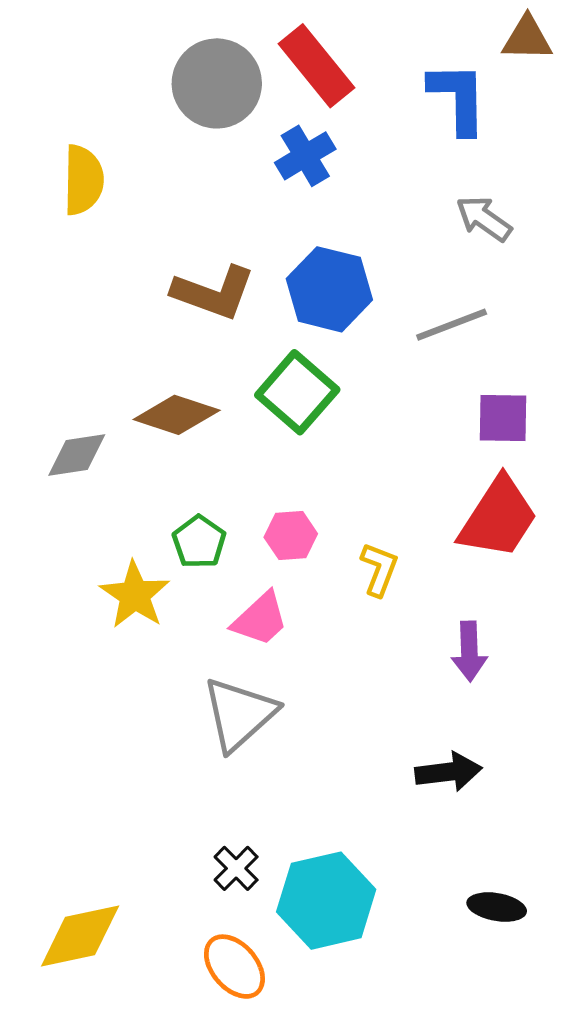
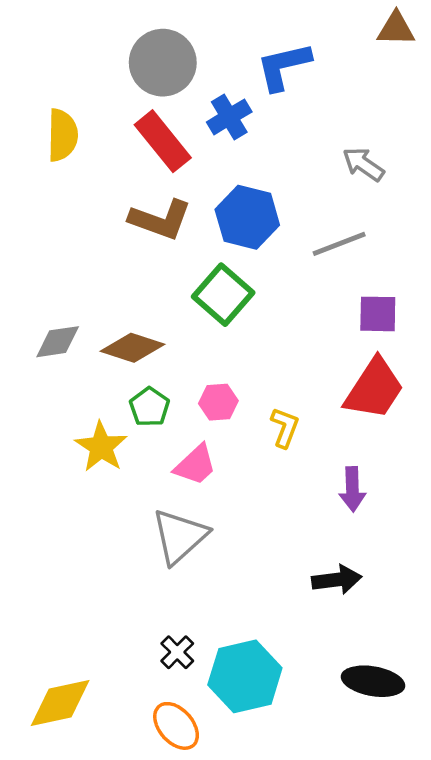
red rectangle: (316, 66) -> (163, 141), moved
blue L-shape: (458, 98) -> (284, 66), moved, turned -102
brown diamond: (177, 415) -> (133, 348), moved
black ellipse: (497, 907) -> (373, 681), size x1.4

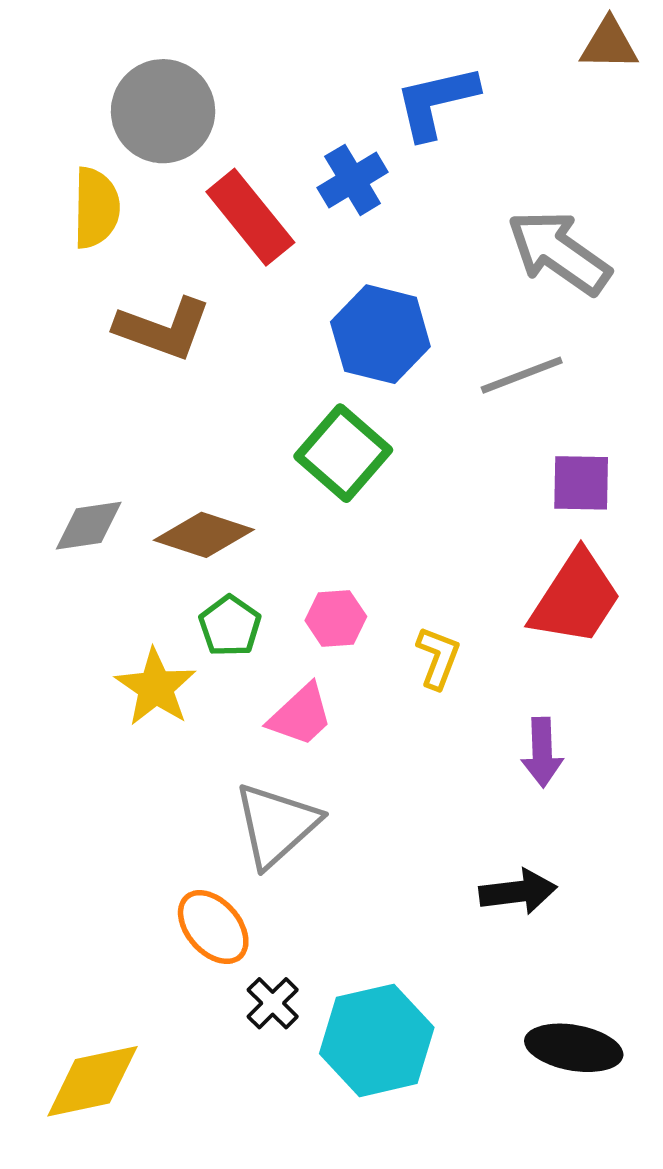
gray circle: (163, 63) -> (163, 111), moved
gray arrow: (363, 164) -> (559, 252), size x1.6
brown L-shape: (160, 220) -> (163, 329), moved
orange ellipse: (176, 726) -> (213, 927), moved

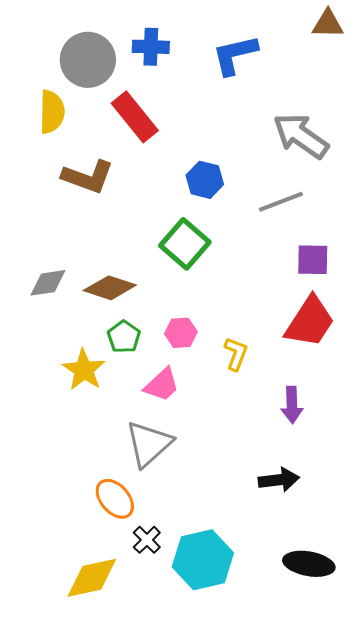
blue cross: (353, 180) -> (151, 47), moved, turned 33
blue hexagon: (380, 334) -> (205, 180), size x0.7
yellow diamond: (92, 1081) -> (92, 578), moved

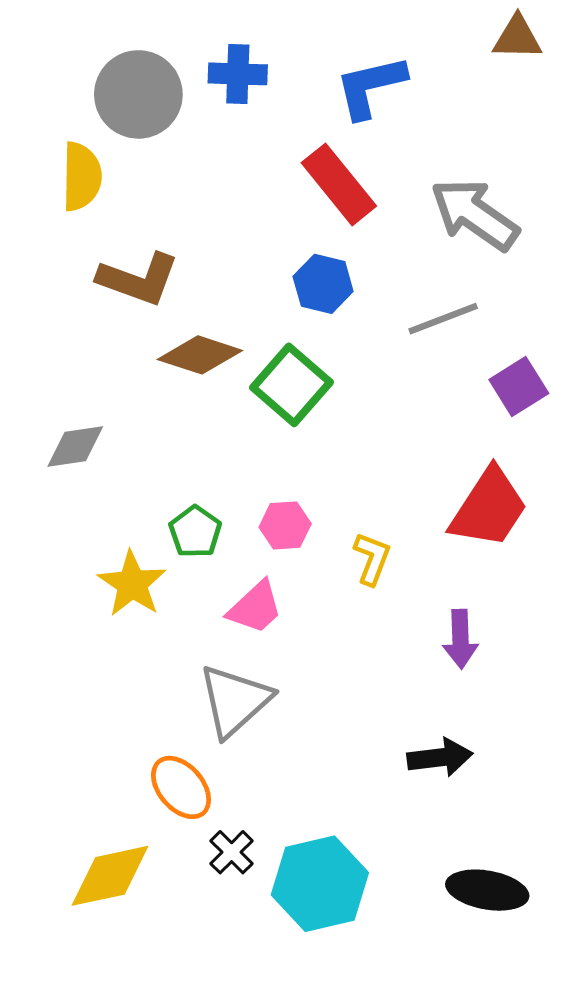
red rectangle: (135, 117) -> (339, 184), moved
purple square: (313, 260) -> (519, 386), moved, turned -33
brown diamond: (110, 288) -> (200, 355), moved
yellow diamond: (92, 578) -> (110, 876), moved

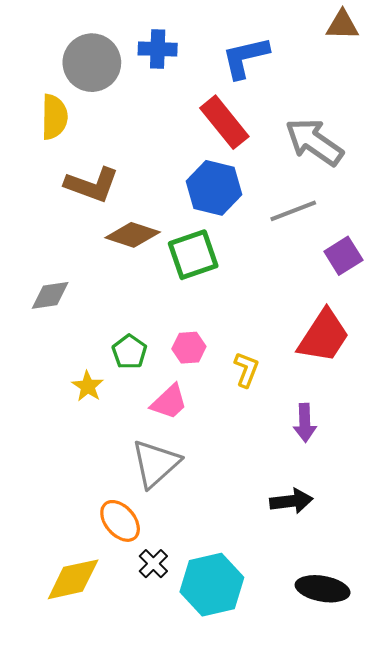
blue hexagon: (323, 284) -> (214, 188), size x1.4
green square: (292, 385) -> (193, 255), turned 30
yellow star: (132, 584) -> (88, 386), size x0.7

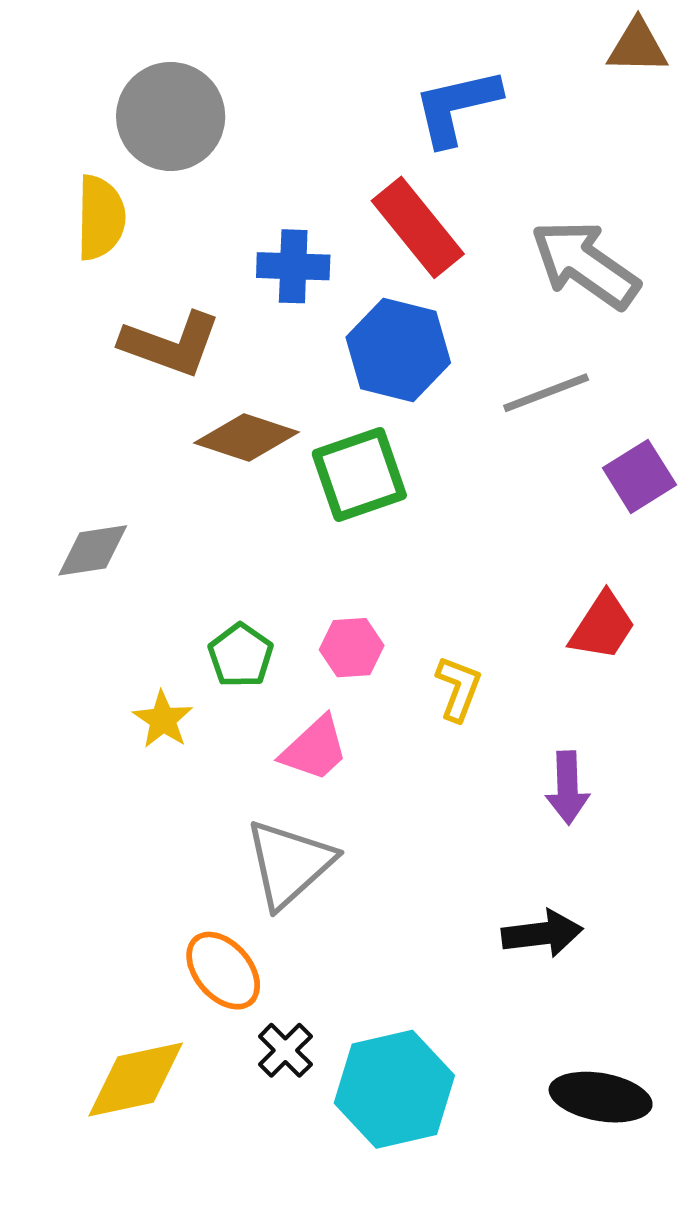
blue cross: (158, 49) -> (293, 266), moved
red trapezoid: (324, 336) -> (603, 626), size x0.7

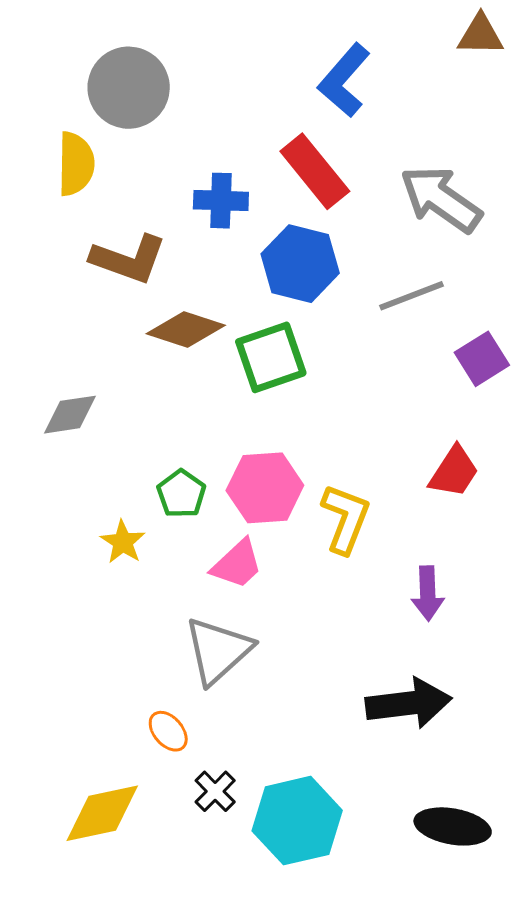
blue L-shape: (457, 107) -> (344, 80), turned -36
pink hexagon: (352, 648) -> (265, 488), size x1.6
yellow L-shape: (459, 688) -> (346, 519), size x1.4
black arrow: (542, 934) -> (409, 703), size x1.4
orange ellipse: (223, 971) -> (168, 731), size x0.7

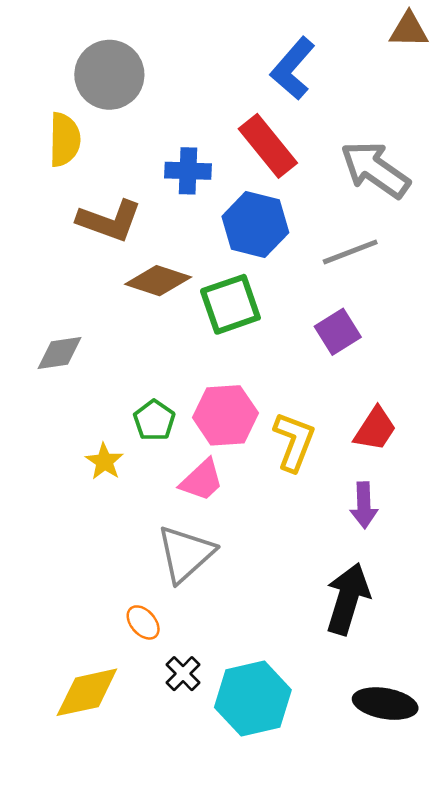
purple square: (482, 359) -> (338, 332), moved
red trapezoid: (454, 472) -> (375, 429), moved
black arrow: (409, 703) -> (348, 599), turned -66

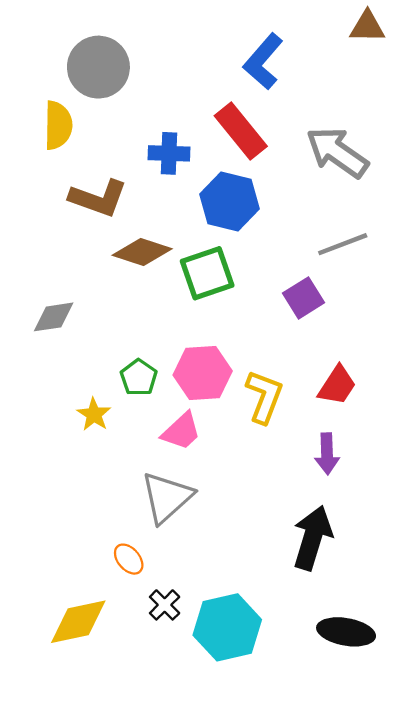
gray line: (350, 252) -> (343, 244), moved

